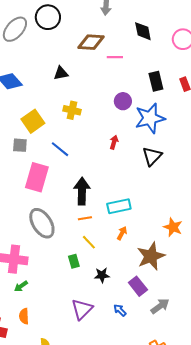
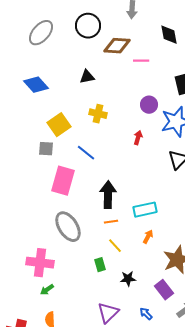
black circle: (48, 17) -> (88, 26), moved
red arrow: (114, 142) -> (138, 138), moved

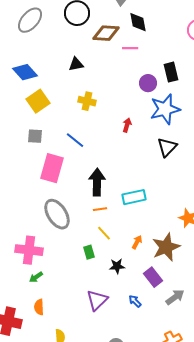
black diamond: (169, 35) -> (138, 22), moved
purple circle: (149, 105) -> (148, 83), moved
yellow square: (59, 125) -> (38, 101), moved
orange arrow: (148, 237) -> (137, 242), moved

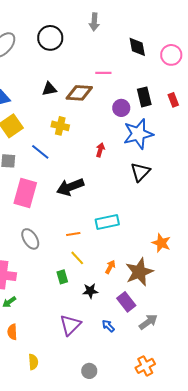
black diamond: (138, 22) -> (137, 47), moved
brown diamond: (106, 33) -> (79, 93), moved
blue line: (75, 140) -> (40, 152), moved
black arrow: (97, 182) -> (70, 187), moved, turned -112
gray ellipse: (57, 214) -> (30, 239), size x0.7

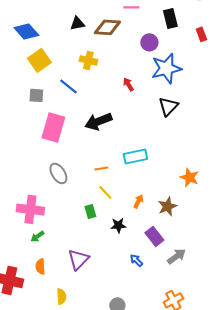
black rectangle: (144, 97) -> (170, 18), moved
red arrow: (100, 150) -> (128, 84), turned -48
brown star: (139, 272) -> (167, 206), size x0.7
purple triangle: (70, 325) -> (78, 259), moved

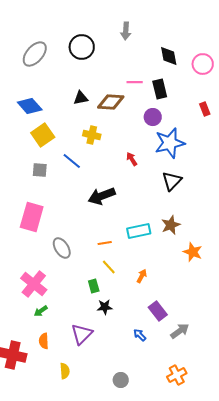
black rectangle: (170, 18) -> (160, 89), moved
pink rectangle: (53, 127) -> (32, 217), moved
brown star: (167, 206) -> (171, 225), moved
pink cross: (30, 209) -> (34, 284), turned 32
black star: (118, 225) -> (105, 307), moved

